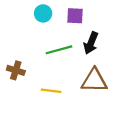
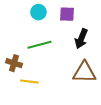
green line: (59, 50) -> (39, 45), moved
yellow line: (51, 91) -> (29, 81), moved

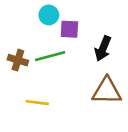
purple square: (67, 14) -> (69, 29), moved
brown cross: (14, 63) -> (18, 60), moved

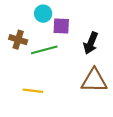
brown cross: (18, 60) -> (18, 40), moved

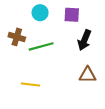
purple square: (61, 26) -> (72, 15), moved
brown triangle: (94, 81) -> (88, 75), size x0.7

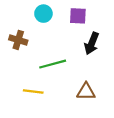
green line: (41, 46) -> (53, 64), moved
brown triangle: (88, 75) -> (86, 92), moved

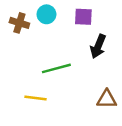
brown cross: (18, 40) -> (19, 23), moved
brown triangle: (86, 92) -> (107, 99), moved

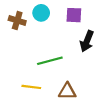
brown triangle: (107, 99) -> (67, 91), moved

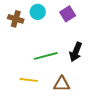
purple square: (74, 15) -> (68, 14), turned -35
black arrow: (87, 41) -> (76, 52), moved

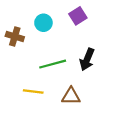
cyan circle: (38, 12) -> (43, 23), moved
brown cross: (16, 19) -> (15, 37), moved

